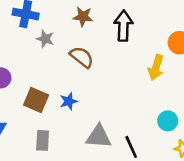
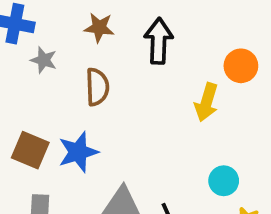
brown semicircle: (82, 57) -> (97, 87), turned 50
blue star: (69, 101) -> (78, 152), size x1.5

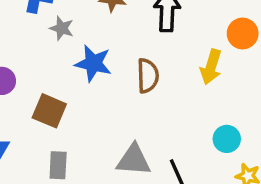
brown semicircle: (97, 87) -> (148, 76), moved
blue star: (78, 152) -> (93, 63), moved, turned 30

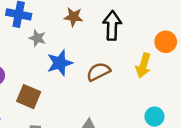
blue star: (93, 63) -> (60, 63), turned -30
brown semicircle: (148, 76) -> (98, 72), turned -115

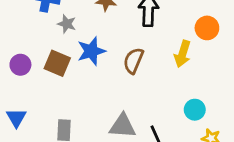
brown semicircle: (98, 72) -> (133, 61), turned -40
brown square: (29, 97) -> (57, 63), moved

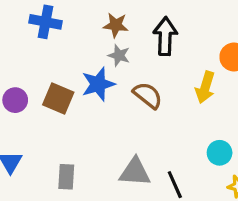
gray star: (67, 24) -> (119, 55), moved
brown semicircle: (133, 61) -> (148, 95), turned 105

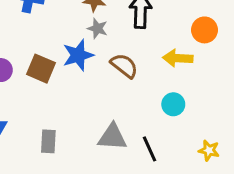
yellow arrow: (205, 87) -> (178, 58), turned 76
cyan circle: (220, 153) -> (173, 104), moved

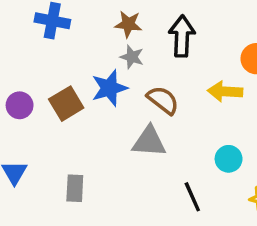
brown square: (41, 69) -> (66, 104), turned 36
cyan circle: (173, 104) -> (229, 159), moved
gray triangle: (112, 137) -> (149, 142), moved

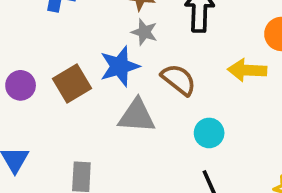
gray triangle: (149, 142) -> (137, 116), moved
cyan circle: (229, 159) -> (209, 133), moved

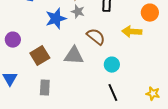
blue star: (120, 66) -> (56, 19), moved
brown square: (72, 83) -> (40, 56), moved

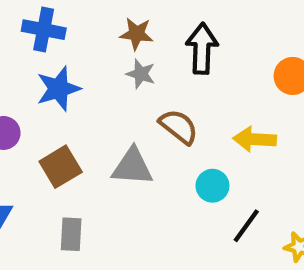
blue star: (56, 19) -> (58, 89), moved
yellow arrow: (132, 32) -> (255, 139), moved
black line: (113, 93) -> (246, 226), moved, turned 60

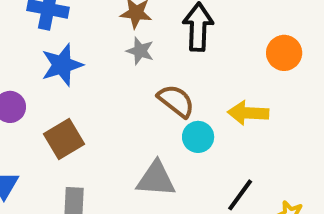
gray triangle: (132, 167) -> (156, 179), moved
cyan circle: (212, 186) -> (198, 137), moved

